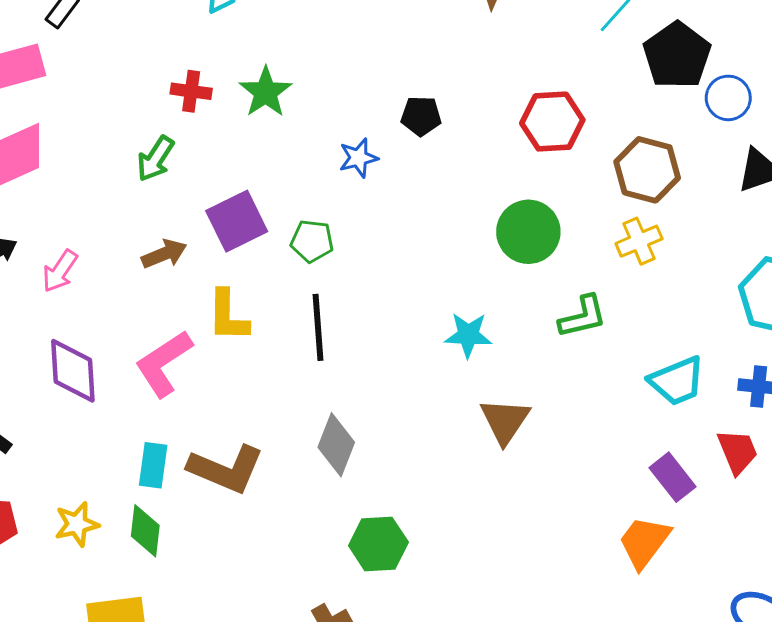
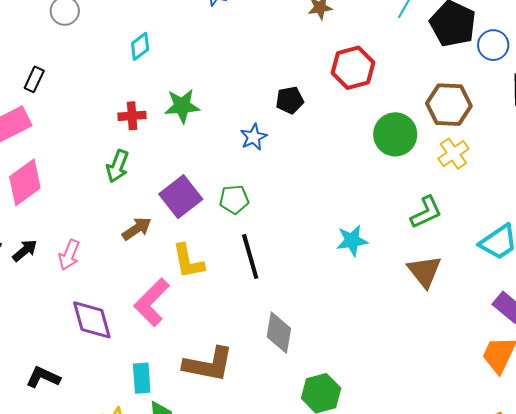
green star: (266, 92) -> (182, 106), turned -30
red hexagon: (552, 122) -> (353, 68), moved
green circle: (528, 232) -> (395, 134), moved
brown triangle: (505, 421) -> (424, 271), moved
cyan rectangle: (153, 465) -> (142, 378), moved

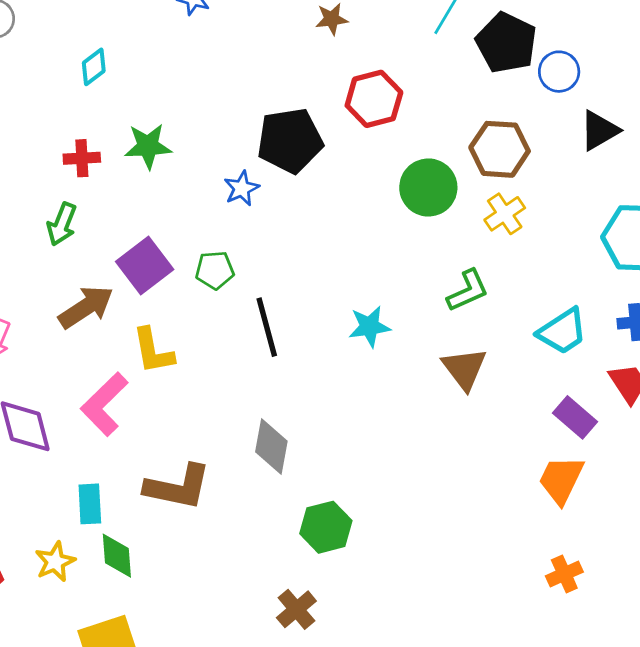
black pentagon: (290, 100) -> (290, 141), size x1.8
brown arrow: (137, 229) -> (86, 307), size x1.4
black line: (250, 256) -> (267, 327), moved

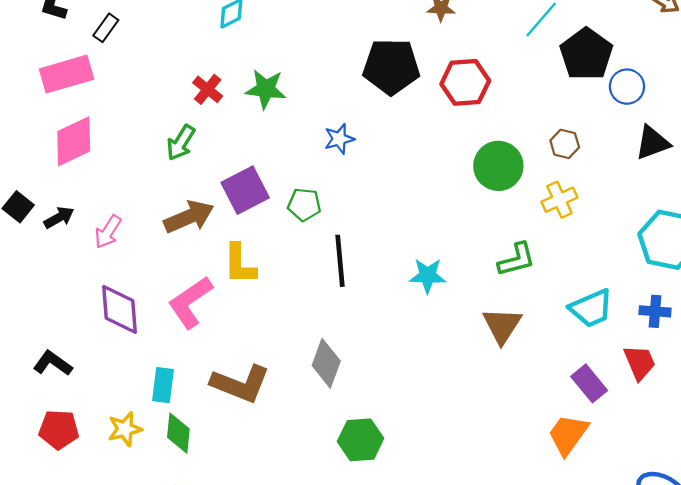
black pentagon: (290, 141) -> (391, 67), moved
brown hexagon: (500, 149) -> (565, 144), size x0.6
red cross: (82, 158) -> (208, 89), turned 32

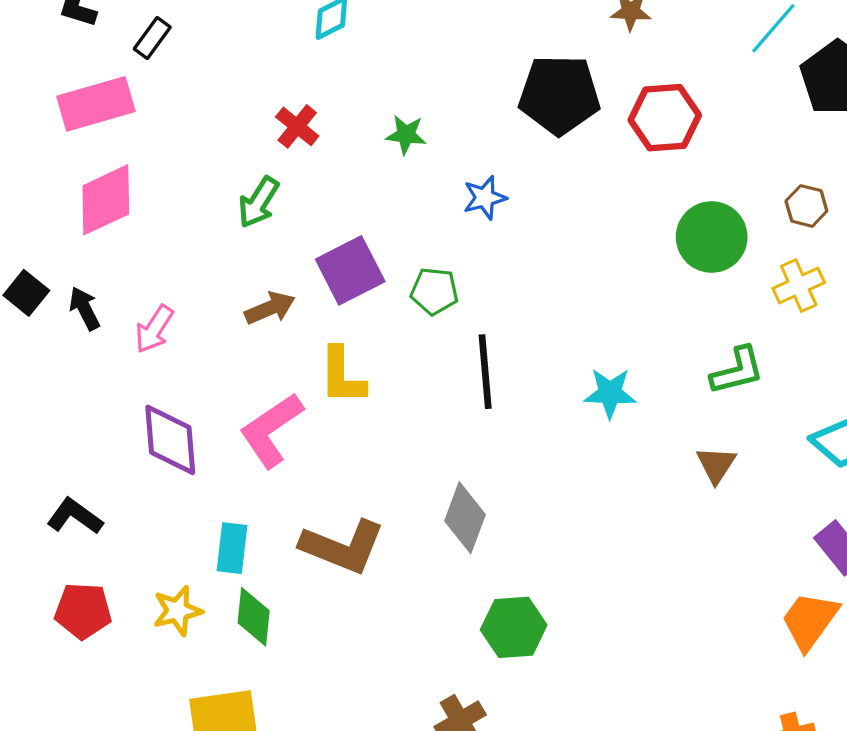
green star: (266, 89) -> (406, 135), moved, size x0.7
black arrow: (59, 217) -> (85, 308), turned -88
brown arrow: (189, 217) -> (270, 308), size x0.7
brown triangle: (502, 325) -> (716, 465), size x0.7

